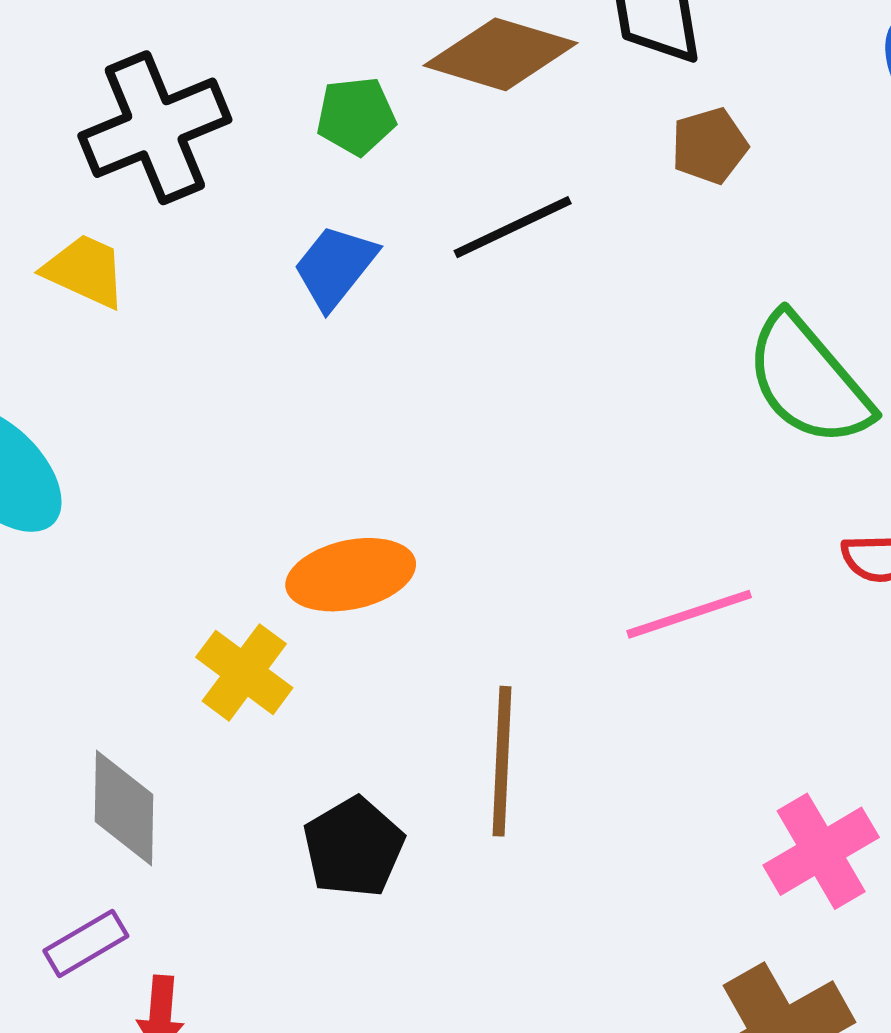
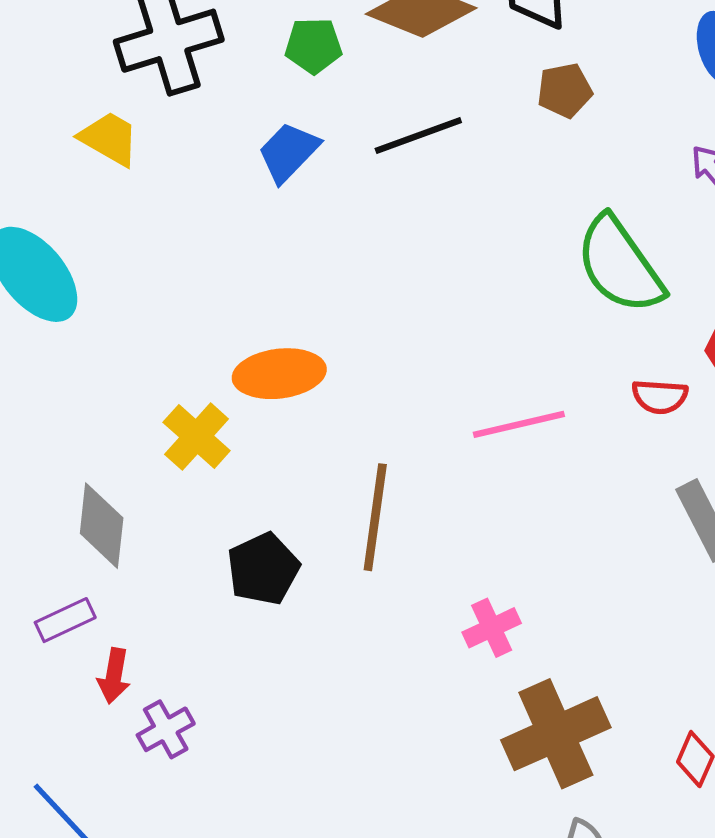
pink cross: (821, 851) -> (492, 628), moved, size x0.7

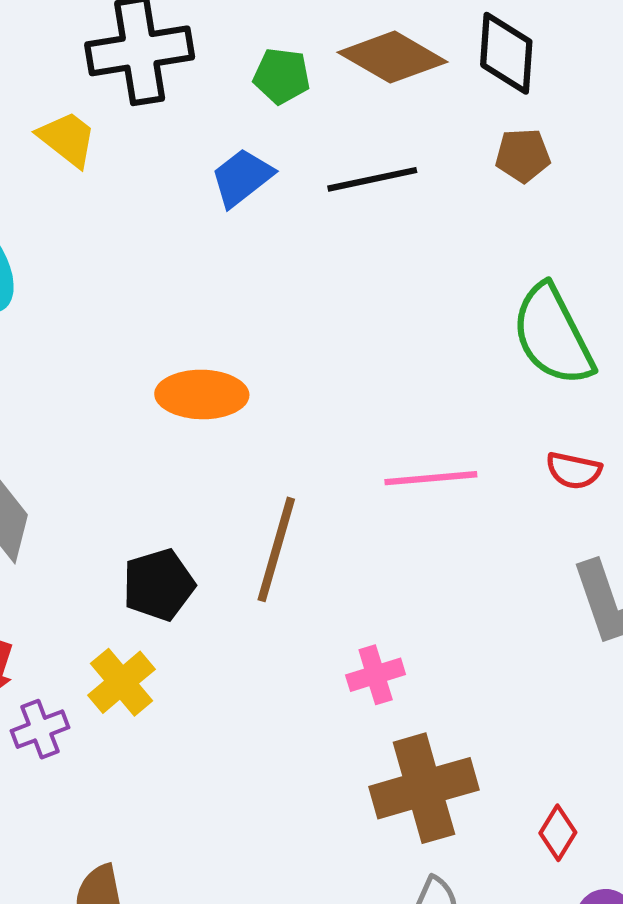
yellow cross: (197, 437) -> (122, 682), moved

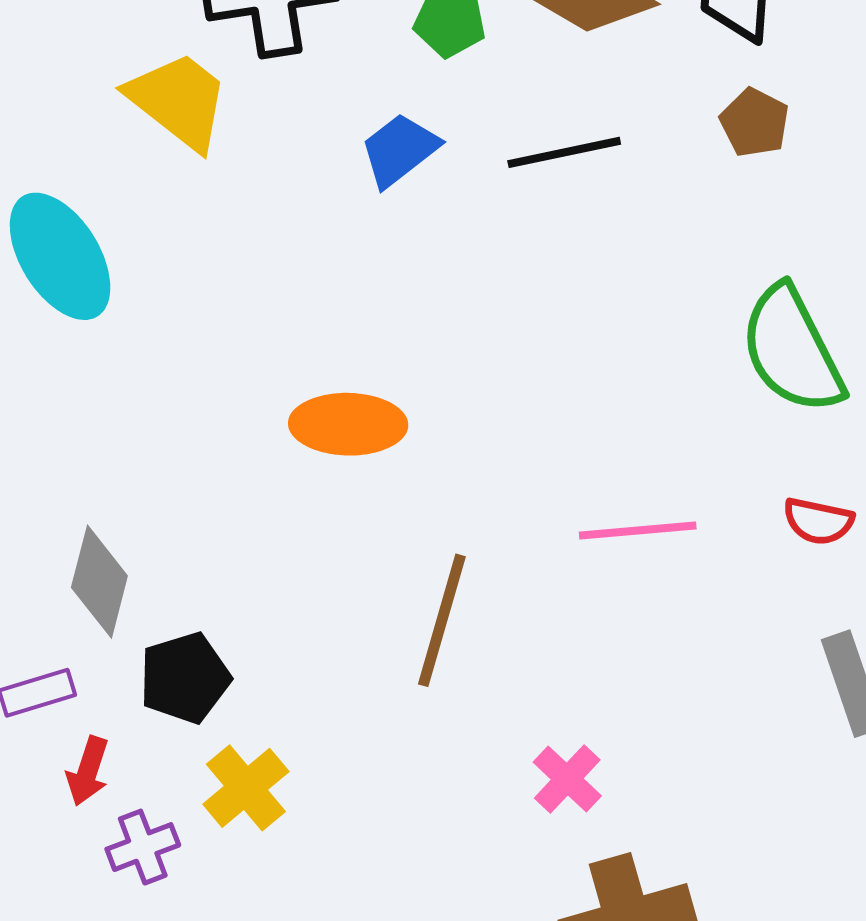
yellow trapezoid: (67, 139) -> (179, 101), size x1.4
brown pentagon: (523, 155) -> (755, 123), turned 30
black pentagon: (159, 585) -> (185, 678), moved
pink cross: (376, 675) -> (567, 779), turned -30

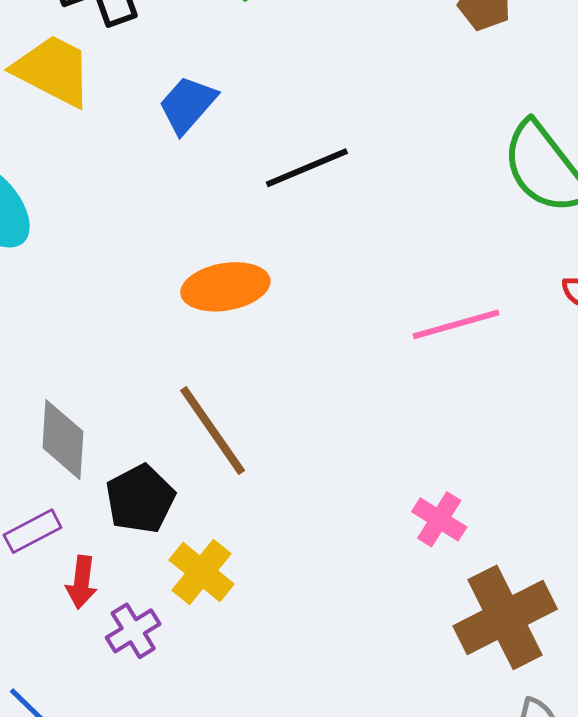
blue trapezoid: (399, 150) -> (188, 105), moved
black line: (564, 152) -> (307, 168), moved
brown line: (442, 620) -> (213, 431), moved, turned -40

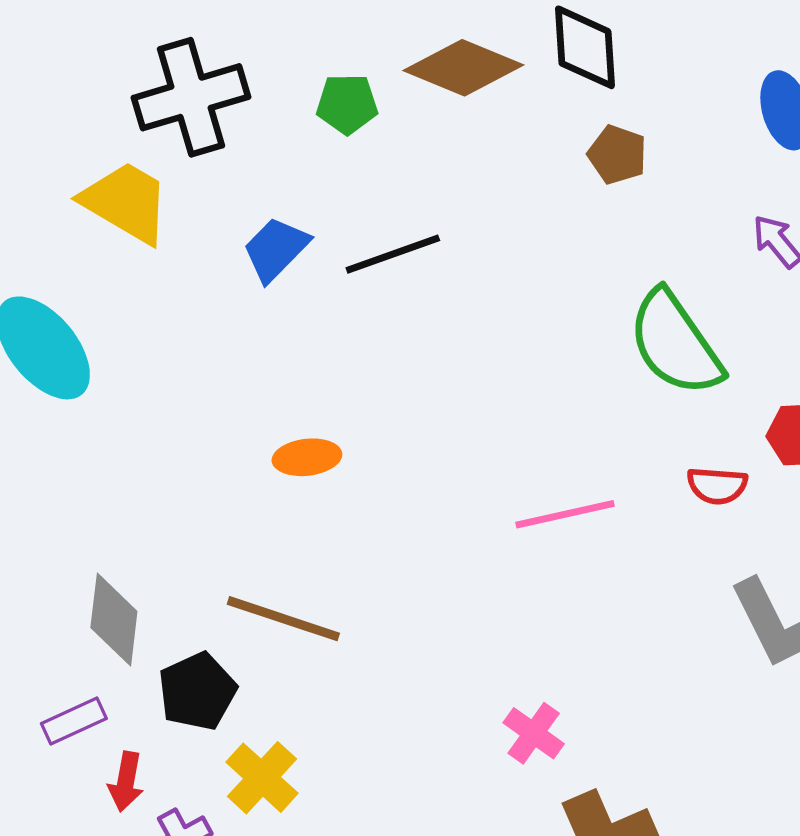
black line: (307, 168) -> (393, 254), moved
orange ellipse: (225, 287) -> (307, 457), size x0.7
brown line: (213, 431) -> (283, 619), turned -40

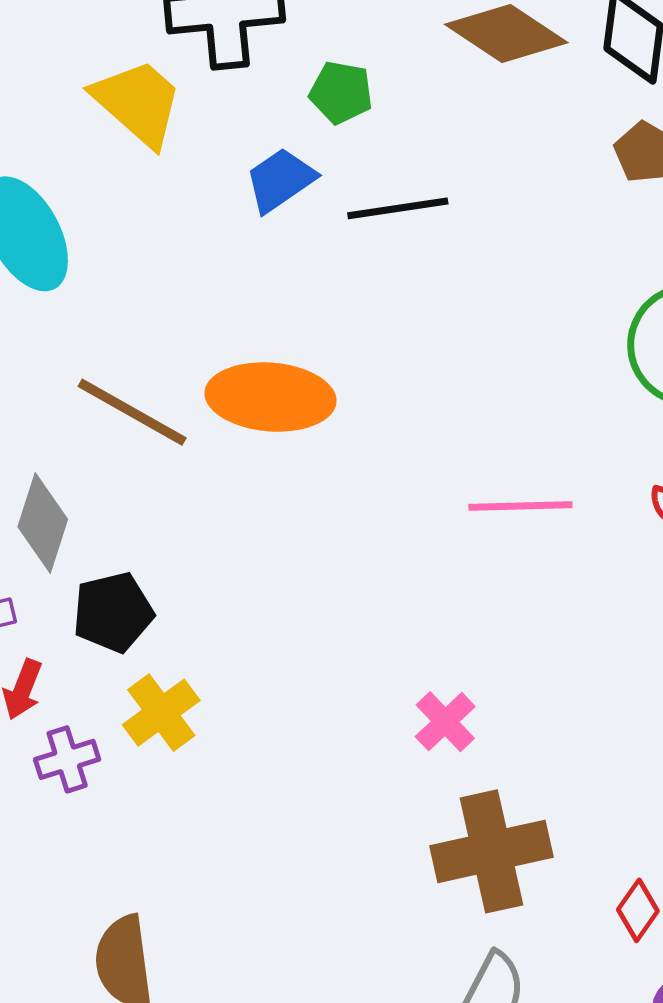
green pentagon: (347, 104) -> (341, 92), moved
orange ellipse: (307, 457) -> (270, 397), size x1.8
brown line: (283, 619) -> (132, 412), moved

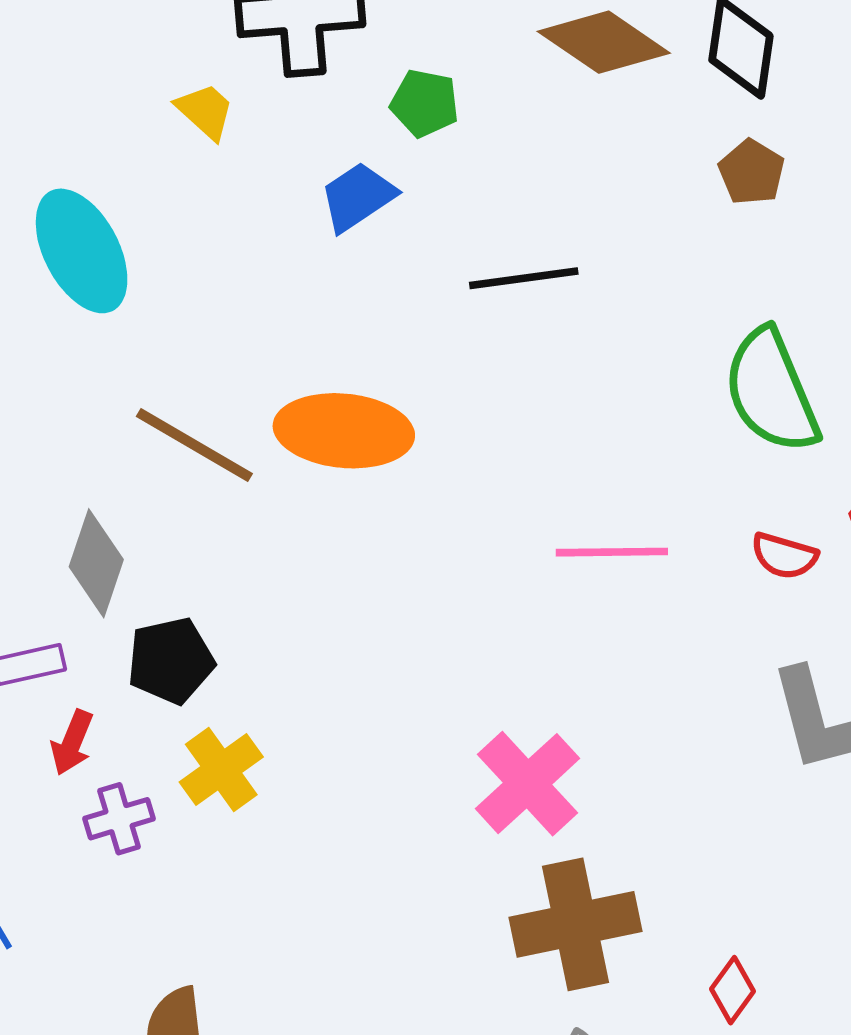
yellow trapezoid: (138, 103) -> (205, 111), size x0.6
black line: (398, 208) -> (524, 278), moved
pink cross: (445, 722) -> (527, 784), size x1.6

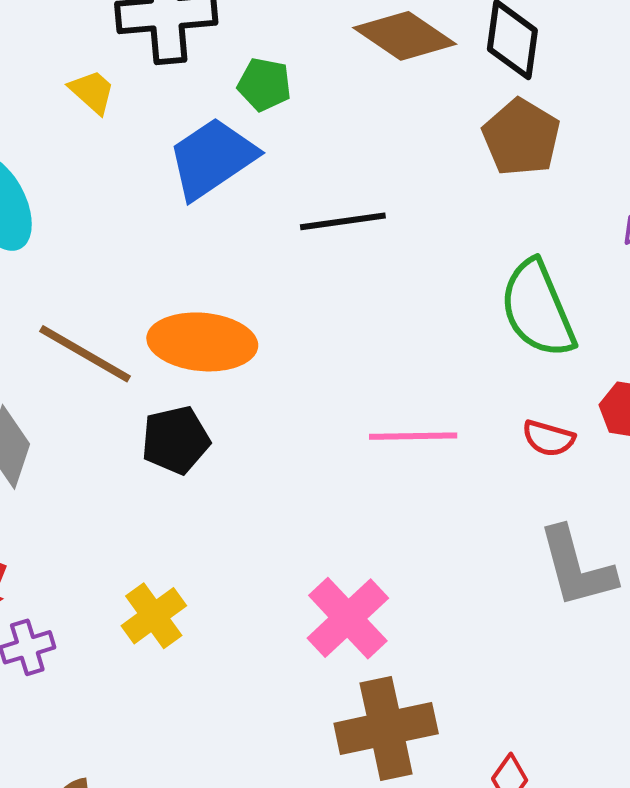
brown pentagon: (752, 172) -> (521, 137), size x1.5
blue trapezoid: (358, 197) -> (212, 158), size x1.5
black pentagon: (171, 661) -> (176, 440), moved
yellow cross: (221, 770) -> (154, 616), moved

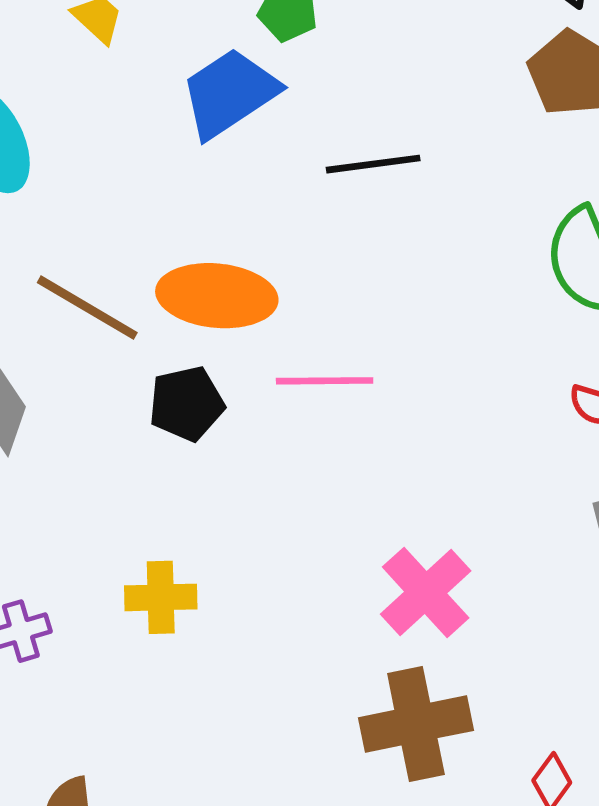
pink line: (413, 436) -> (325, 381), moved
yellow cross: (154, 616) -> (161, 597), turned 34
pink cross: (348, 618) -> (426, 592), moved

